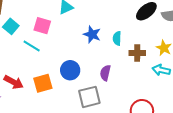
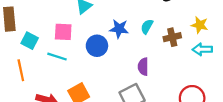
cyan semicircle: (117, 38) -> (147, 27), turned 40
blue circle: (70, 70) -> (97, 46), moved

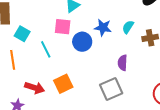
pink square: (63, 32) -> (63, 27), moved
cyan line: (57, 57) -> (46, 49), turned 42

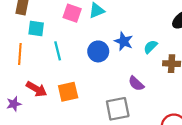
pink square: (63, 27) -> (72, 13), moved
cyan square: (22, 34) -> (36, 29), turned -35
purple semicircle: (123, 63) -> (136, 84), turned -63

